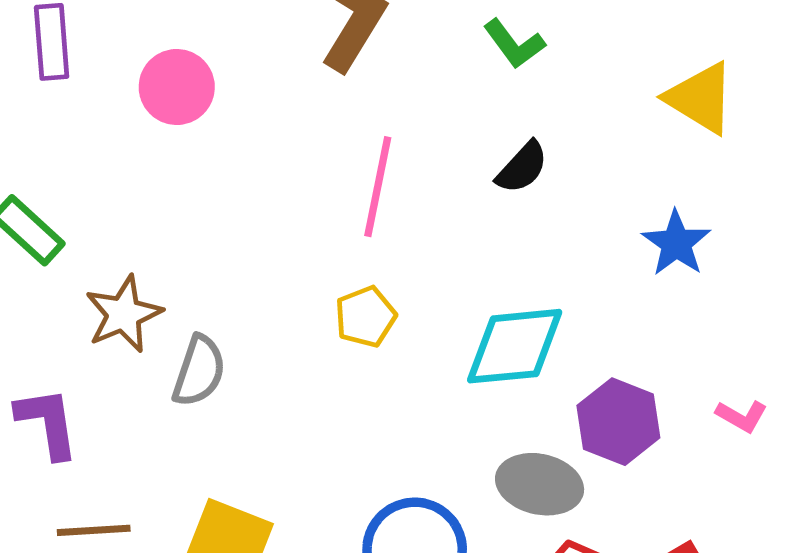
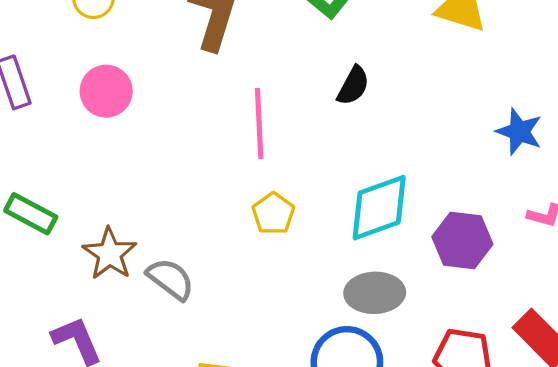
blue star: (676, 243) -> (519, 132), moved
gray semicircle: (199, 371) -> (170, 279), turned -57
gray ellipse: (540, 484) -> (375, 293), moved

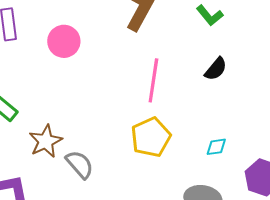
cyan diamond: (379, 208) -> (216, 147), size x0.5
yellow pentagon: (273, 214) -> (151, 137), size x1.5

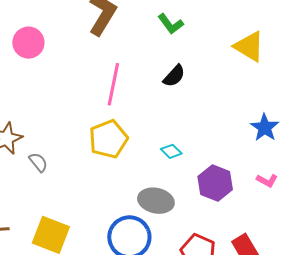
cyan diamond: (216, 147) -> (171, 151), turned 50
gray semicircle: (80, 164) -> (38, 162), size x0.7

